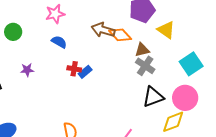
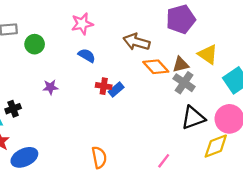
yellow triangle: (166, 30) -> (208, 54), moved
orange diamond: (120, 35) -> (156, 67), moved

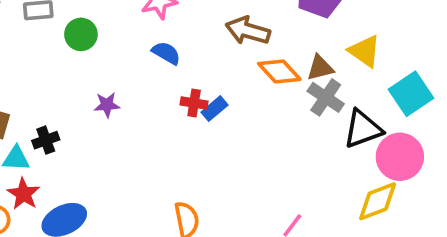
black triangle: (193, 118) -> (363, 129), moved

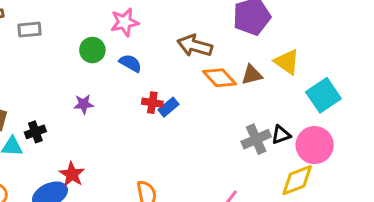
green circle: (81, 34) -> (92, 50), moved
gray cross: (326, 97) -> (256, 139), moved, turned 32
black triangle: (363, 129) -> (281, 135), moved, size x0.6
red star: (23, 194) -> (72, 174), moved

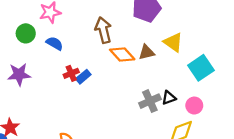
brown arrow: (195, 46) -> (103, 30), turned 60
red cross: (152, 103) -> (71, 73), turned -32
purple star: (84, 104) -> (19, 74), size x1.5
pink circle: (315, 145) -> (194, 106), size x0.6

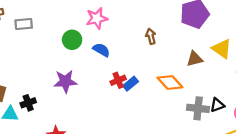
brown arrow: (103, 30) -> (151, 36), size x0.6
orange diamond: (122, 54) -> (170, 83), moved
gray cross: (150, 101) -> (198, 108), turned 30

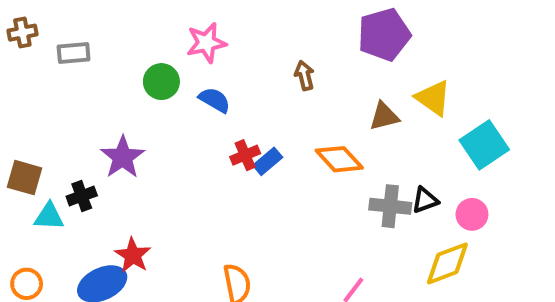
purple star: (65, 81) -> (123, 157), moved, turned -30

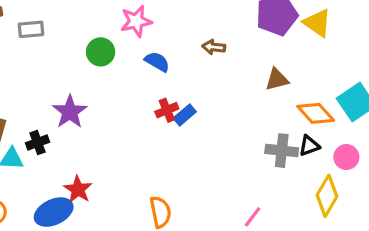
brown arrow: (304, 75) -> (214, 47), turned -70
yellow triangle: (433, 98) -> (317, 23), moved
blue semicircle: (215, 100) -> (157, 62), moved
orange diamond: (339, 159) -> (316, 113), moved
yellow diamond: (447, 263) -> (327, 196), turned -39

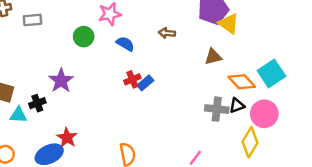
yellow triangle: (317, 23) -> (229, 24), moved
pink circle: (346, 157) -> (264, 114), size x1.5

